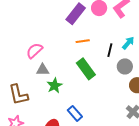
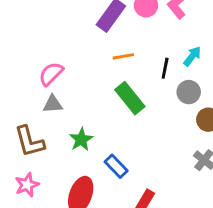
gray triangle: (43, 70) -> (53, 104), moved
green star: (55, 86) -> (81, 140), moved

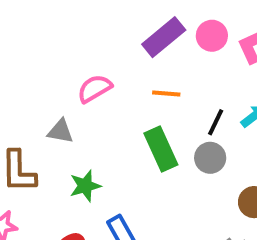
pink semicircle: (51, 74) -> (95, 89), moved
gray circle: (189, 92) -> (210, 158), moved

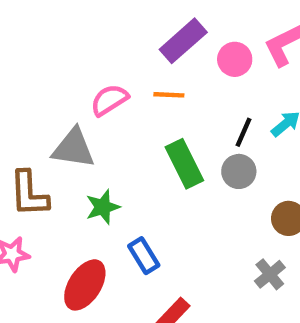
pink circle: (212, 36) -> (235, 59), moved
orange line: (166, 93) -> (169, 95), moved
gray triangle: (60, 131) -> (73, 148), size x1.5

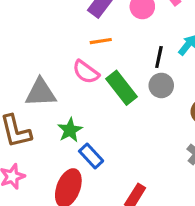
pink semicircle: (109, 100) -> (86, 72), moved, turned -100
blue rectangle: (144, 256) -> (91, 156), moved

